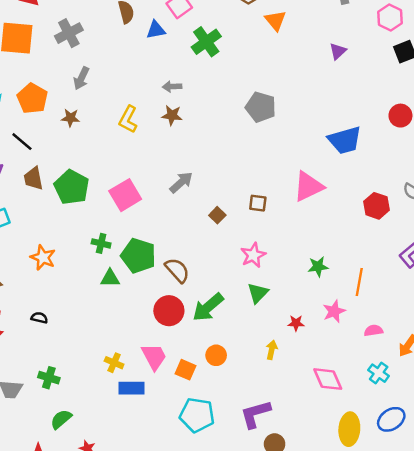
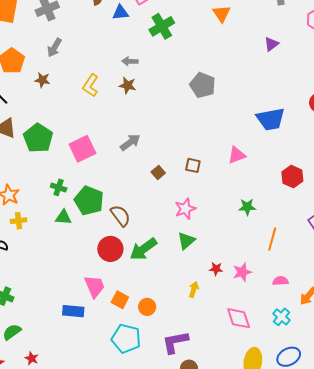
pink triangle: (308, 186) -> (237, 155), size x0.7
green star: (318, 267) -> (247, 207), moved
pink star: (334, 311) -> (242, 272), moved
orange circle: (216, 355) -> (147, 307), moved
yellow cross: (114, 363) -> (19, 221), moved, turned -35

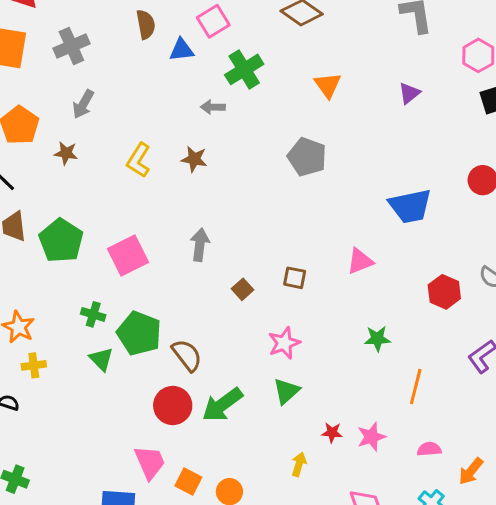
orange triangle: (221, 14) -> (328, 85), moved
gray arrow: (130, 61) -> (213, 107), moved
gray arrow: (130, 142) -> (200, 245), turned -45
green triangle: (63, 217) -> (101, 359), turned 42

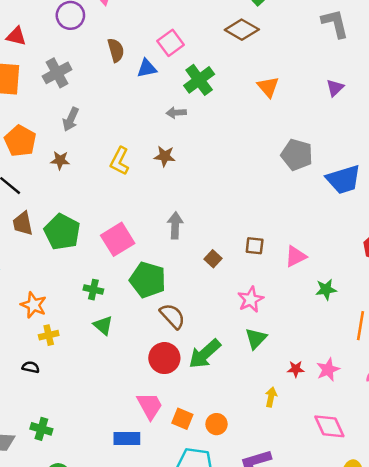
gray pentagon: (307, 157) -> (297, 155), moved
pink triangle: (360, 261) -> (296, 256), moved
green pentagon: (139, 333) -> (148, 280), moved

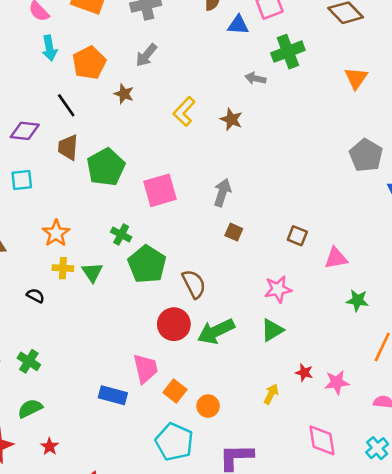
brown square: (213, 259) -> (234, 232), moved, turned -35
green pentagon: (148, 280) -> (147, 264), moved
green triangle: (103, 325) -> (92, 272), moved

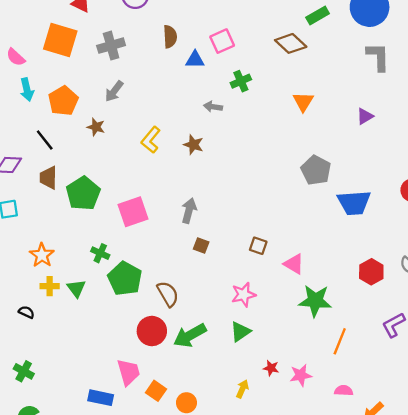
green cross: (288, 52) -> (241, 81), size x0.7
pink triangle: (336, 258) -> (294, 264), turned 45
green star: (357, 300) -> (315, 301), size x1.6

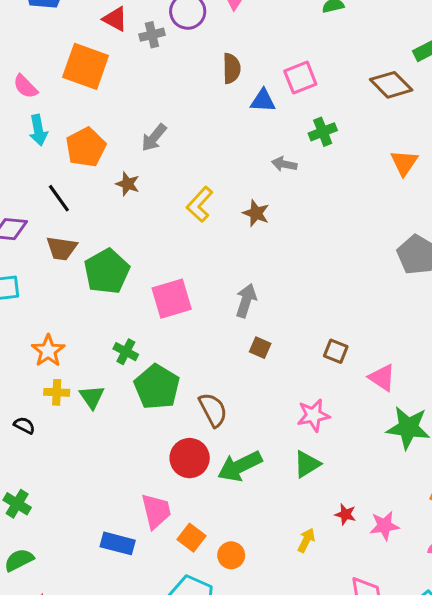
gray cross: (111, 46) -> (152, 35), moved, size x0.7
brown trapezoid: (48, 178) -> (62, 248), turned -85

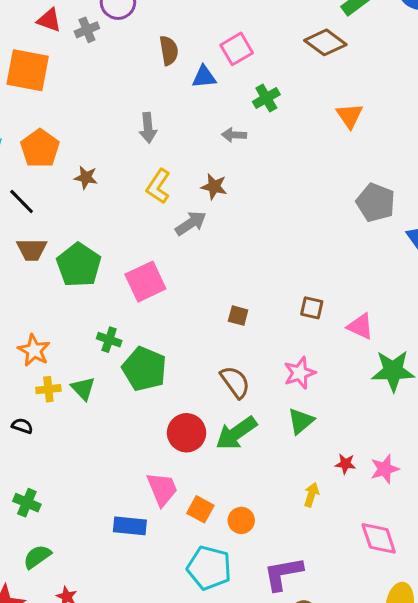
gray arrow: (154, 138) -> (148, 128), moved, turned -36
gray arrow: (246, 301) -> (191, 223), moved, turned 48
brown semicircle: (213, 410) -> (235, 382), moved

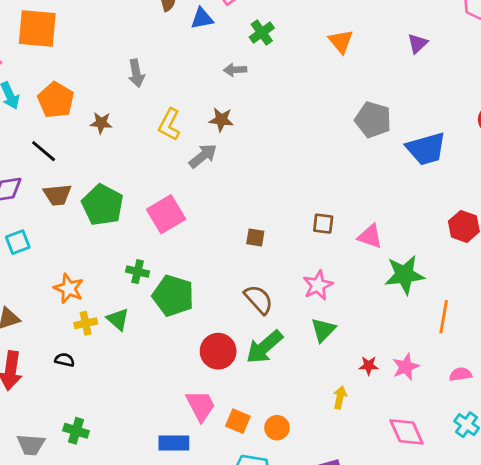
gray arrow: (148, 128) -> (136, 73), moved

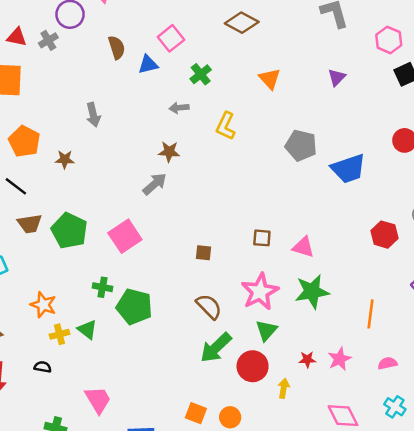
yellow L-shape: (169, 125) -> (226, 126), moved
green star: (404, 275) -> (312, 292), moved
pink star: (318, 285) -> (260, 292), size x1.4
red circle: (218, 351) -> (253, 366), moved
pink trapezoid: (201, 406) -> (98, 400), moved

